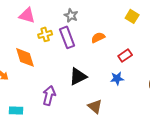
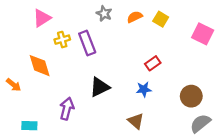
pink triangle: (27, 15) -> (42, 18), turned -48
gray star: (71, 15) -> (104, 14), moved
orange semicircle: (98, 37) -> (135, 17), moved
brown triangle: (95, 106) -> (136, 121), moved

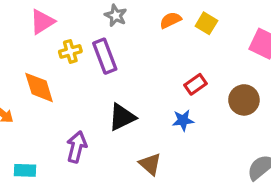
gray star: (104, 14) -> (116, 15), moved
brown circle: (191, 96) -> (244, 100), moved
brown triangle: (136, 121) -> (150, 164), moved

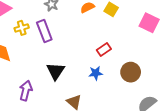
brown circle: (244, 100) -> (131, 72), moved
black triangle: (122, 117) -> (56, 71), turned -30

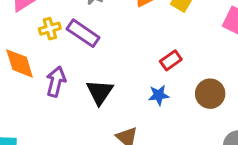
purple rectangle: (44, 31) -> (83, 33), turned -35
purple arrow: (26, 91) -> (56, 82), moved

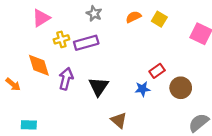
purple rectangle: (83, 33) -> (86, 43), turned -50
red rectangle: (171, 60) -> (157, 71), moved

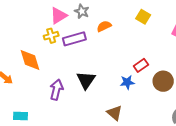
orange semicircle: (133, 17) -> (104, 26), moved
pink triangle: (41, 18) -> (59, 16), moved
purple arrow: (66, 79) -> (56, 90), moved
brown triangle: (119, 120) -> (115, 113), moved

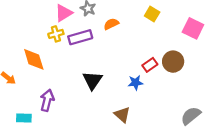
brown circle: (163, 81) -> (173, 62), moved
purple arrow: (56, 90) -> (47, 100), moved

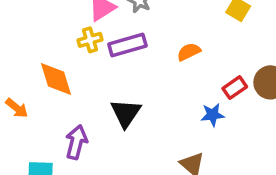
orange semicircle: (111, 24) -> (189, 52), moved
black triangle: (92, 80) -> (126, 113), moved

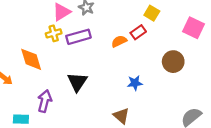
red rectangle: (235, 88) -> (138, 32), moved

